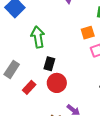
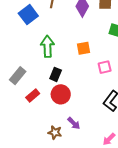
orange square: (88, 33) -> (83, 48), moved

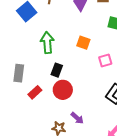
orange square: (83, 48) -> (83, 43), turned 32
gray rectangle: (18, 76) -> (19, 73), turned -30

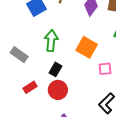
orange square: (83, 43) -> (87, 47), size x1.5
gray rectangle: (19, 73) -> (19, 55), moved, turned -72

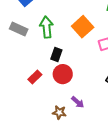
orange square: (87, 47) -> (83, 27), turned 30
gray rectangle: (19, 55) -> (19, 29), moved

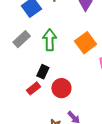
gray rectangle: (19, 29) -> (22, 39), turned -72
black rectangle: (56, 54) -> (43, 72), moved

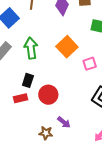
red rectangle: (33, 88) -> (21, 98), turned 32

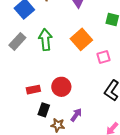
black rectangle: (28, 80) -> (44, 110), moved
purple arrow: (64, 122) -> (76, 115), turned -96

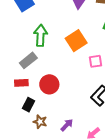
gray rectangle: (17, 41) -> (28, 60), moved
purple arrow: (76, 115) -> (67, 125), moved

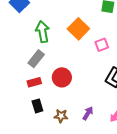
black rectangle: (28, 105) -> (37, 106), moved, turned -32

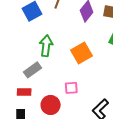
pink square: (102, 45) -> (71, 88), moved
red circle: (62, 77) -> (51, 105), moved

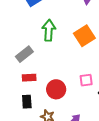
gray rectangle: (32, 70) -> (24, 54), moved
pink square: (71, 88) -> (86, 80), moved

